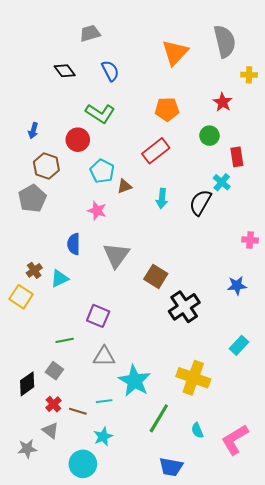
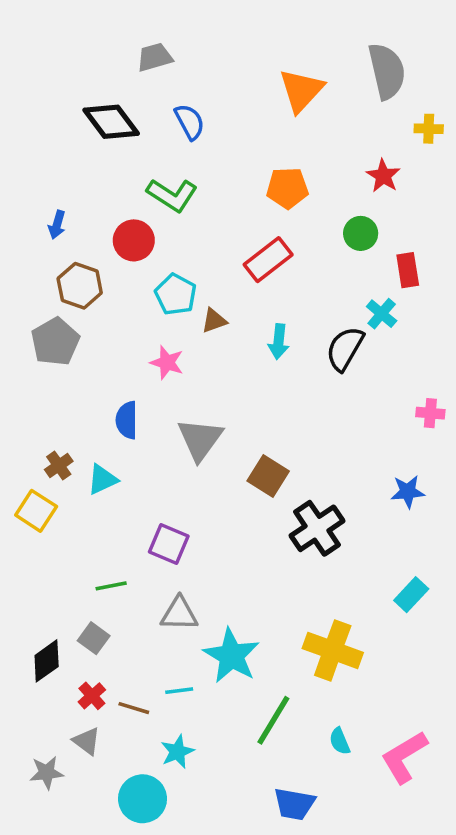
black diamond: (65, 71) -> (111, 122), size x1.5

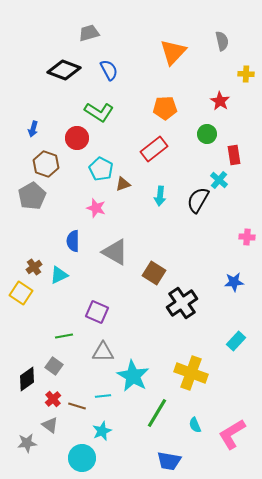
gray semicircle: (387, 71) -> (222, 41), size x0.6
black diamond: (111, 122) -> (64, 70), turned -32
gray triangle: (200, 439) -> (115, 252), turned -36

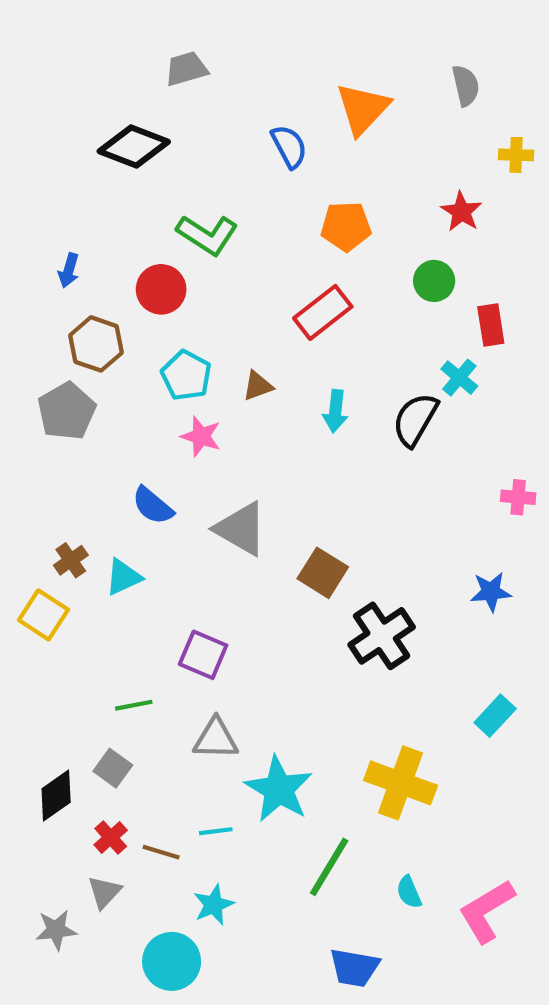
blue semicircle: (109, 70) -> (289, 147), moved
cyan pentagon: (101, 169) -> (186, 375), moved
blue semicircle: (73, 241) -> (153, 506), turned -50
gray triangle: (50, 425) -> (104, 892), turned 36

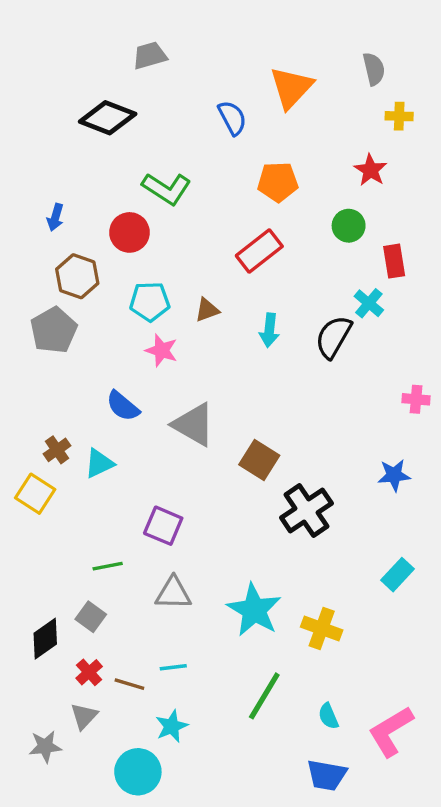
yellow cross: (516, 155) -> (399, 116), moved
cyan pentagon: (186, 375) -> (150, 302), turned -30
yellow cross: (401, 783) -> (322, 629), size x0.7
cyan star: (279, 789) -> (254, 610), moved
blue trapezoid: (354, 968) -> (327, 775), moved

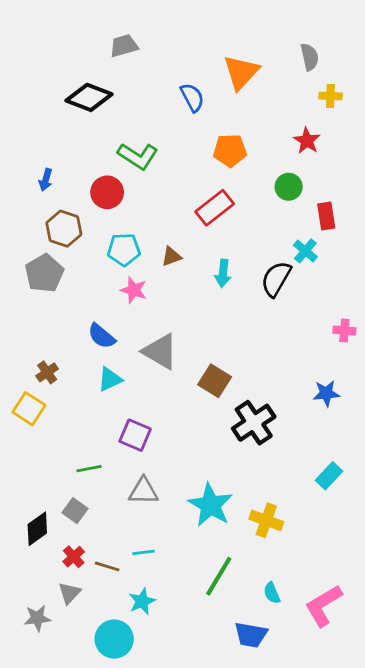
cyan triangle: (99, 463) -> (110, 379), moved
blue trapezoid: (327, 775) -> (251, 635), moved

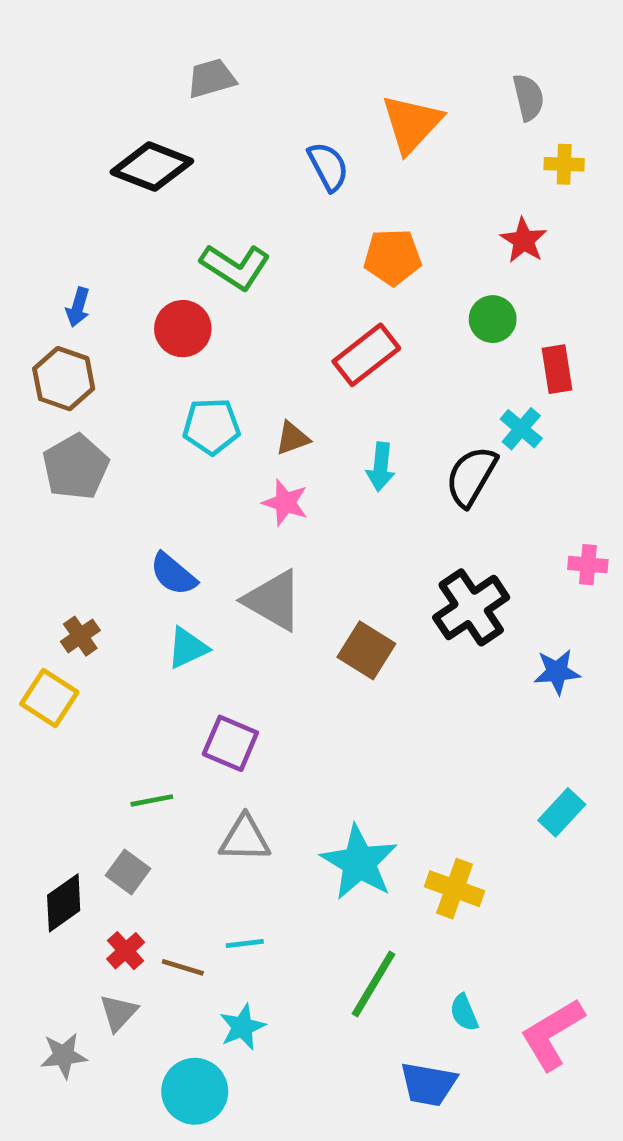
brown hexagon: (64, 229) -> (64, 379), moved
pink star: (134, 290) -> (285, 503), moved
black cross: (254, 423) -> (471, 607), moved

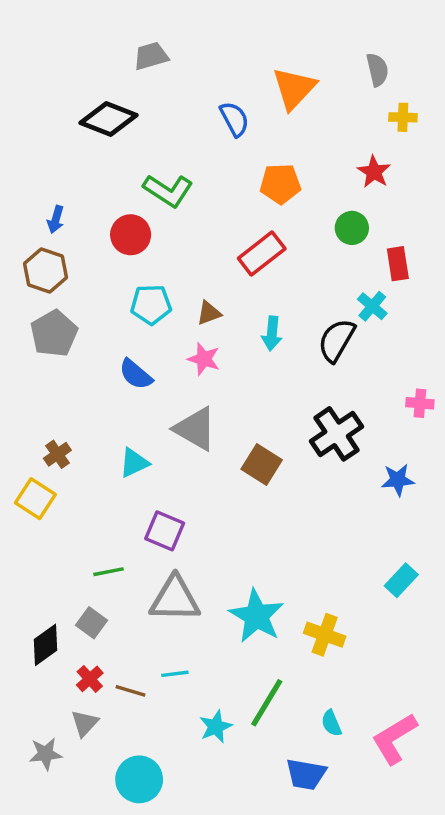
blue semicircle: (173, 574) -> (136, 374), moved
gray triangle: (245, 839) -> (175, 599), size x1.4
cyan star: (242, 1027) -> (216, 727), moved

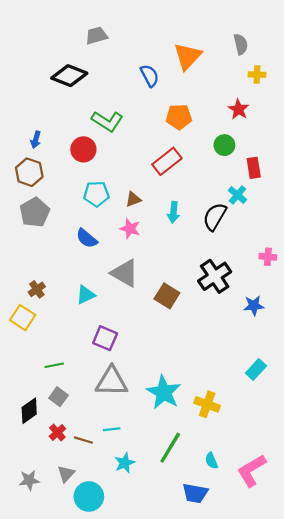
green line: (108, 572) -> (54, 365), moved
gray triangle: (85, 723) -> (66, 474), moved
cyan star: (216, 727) -> (125, 463), moved

